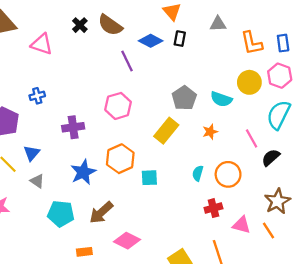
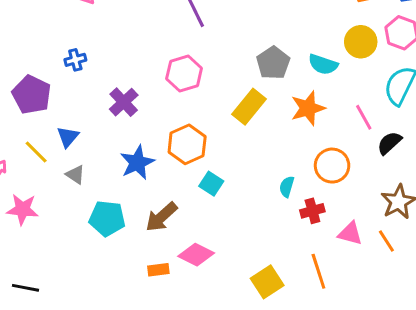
purple cross: (73, 127) -> (124, 102), turned -35
orange star: (210, 132) -> (308, 108), size x1.6
cyan semicircle: (198, 173) -> (287, 187), moved
cyan square: (149, 178) -> (211, 184), moved, turned 36
orange rectangle: (84, 252) -> (158, 270), moved

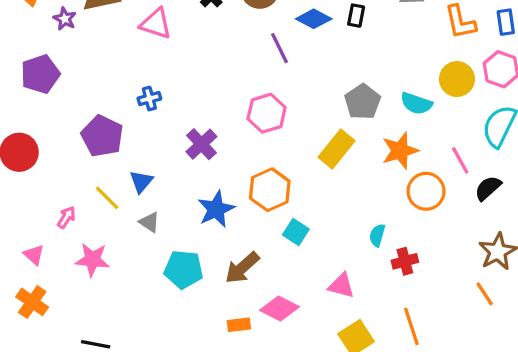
orange circle: (332, 166) -> (426, 191), moved
pink triangle: (350, 233) -> (341, 286), moved

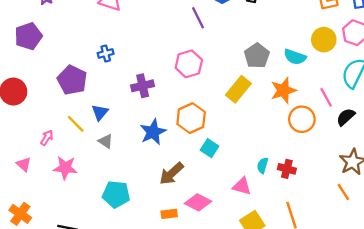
purple cross: (201, 144) -> (143, 86), turned 30
cyan semicircle: (377, 235) -> (263, 165), moved
red cross: (405, 261) -> (287, 169), turned 30
cyan pentagon: (184, 269) -> (116, 194), moved
orange cross: (32, 302) -> (20, 214), moved

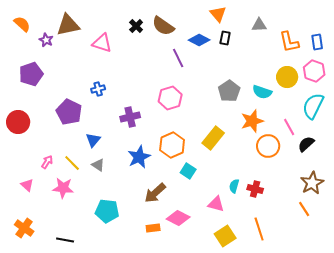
yellow rectangle: (238, 89) -> (213, 138), moved
yellow line: (76, 124) -> (72, 163), moved

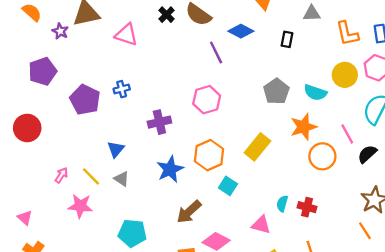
black rectangle: (225, 38) -> (287, 39), moved
purple pentagon: (69, 112) -> (85, 100), moved
pink triangle: (27, 185) -> (25, 218), moved

